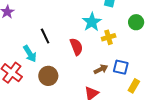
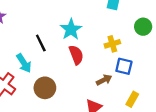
cyan star: (92, 22) -> (71, 29), moved
blue square: (121, 67) -> (124, 66), moved
yellow rectangle: (134, 86) -> (132, 99), moved

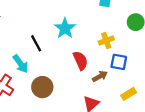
red semicircle: (76, 55) -> (80, 61), moved
yellow rectangle: (132, 99) -> (129, 94), turned 32

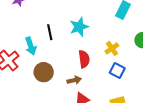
yellow cross: (106, 41) -> (112, 48), turned -32
brown arrow: (100, 76) -> (74, 80), moved

